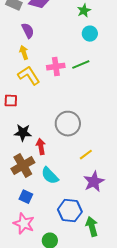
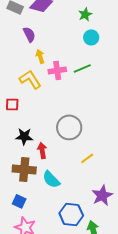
yellow arrow: (24, 53) -> (40, 56), moved
brown cross: (23, 166) -> (24, 169), turned 35
purple star: (94, 182) -> (102, 195), moved
blue square: (26, 197) -> (19, 201), moved

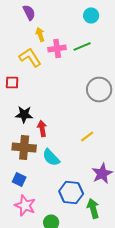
gray circle: (69, 127) -> (99, 90), moved

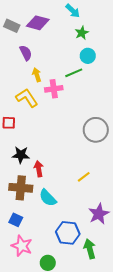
green line: (82, 46) -> (74, 73), moved

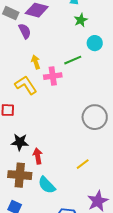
purple semicircle: (26, 53) -> (25, 31), moved
cyan circle: (88, 56) -> (95, 43), moved

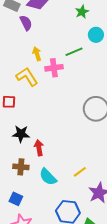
yellow line: (83, 164) -> (80, 172), moved
brown cross: (20, 175) -> (21, 167), size x0.7

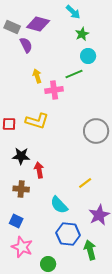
cyan circle: (96, 35) -> (88, 56), moved
yellow L-shape: (27, 77) -> (37, 121), moved, turned 140
yellow line: (80, 172) -> (85, 183), moved
cyan semicircle: (48, 177) -> (59, 205), moved

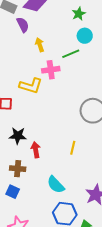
yellow arrow: (37, 76) -> (40, 45), moved
yellow L-shape: (37, 121) -> (31, 86), moved
yellow line: (85, 183) -> (73, 148), moved, turned -40
blue square: (16, 221) -> (13, 192), moved

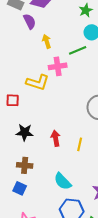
red arrow: (36, 150) -> (56, 138), moved

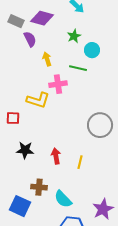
green star: (86, 10) -> (74, 36), moved
green line: (78, 50) -> (78, 68), turned 36
brown cross: (25, 165) -> (39, 187), moved
blue square: (20, 188) -> (20, 206), size x1.5

